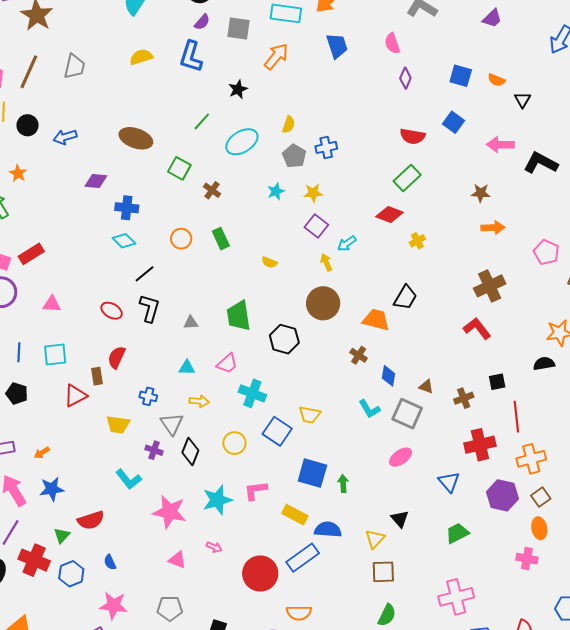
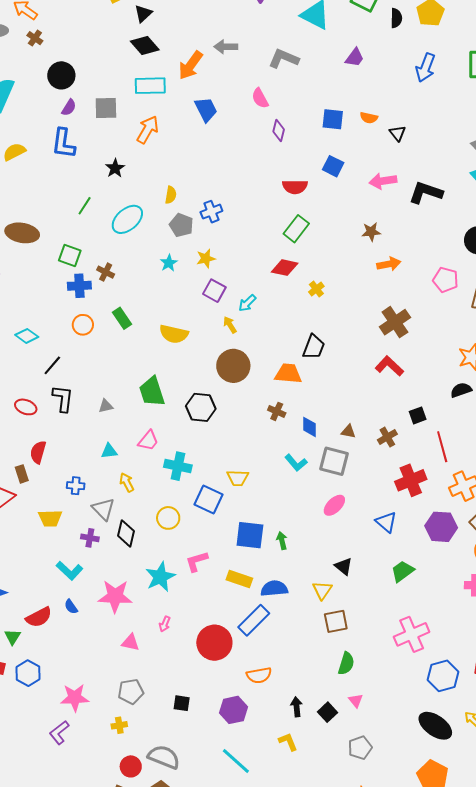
blue cross: (127, 208) -> (79, 286), moved
yellow semicircle: (269, 262) -> (174, 334), size x1.8
yellow arrow: (199, 401) -> (127, 482), turned -114
pink arrow: (214, 547) -> (165, 624), turned 98
blue semicircle: (110, 562) -> (71, 607), moved

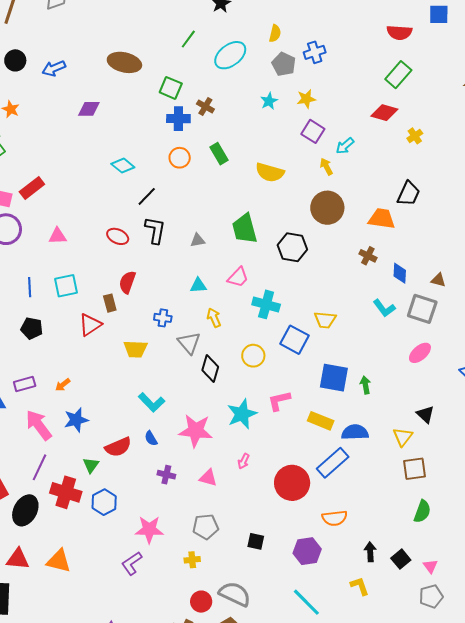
blue square: (333, 166) -> (439, 14), turned -30
purple cross: (90, 538) -> (166, 475), moved
pink triangle: (356, 701) -> (430, 566), moved

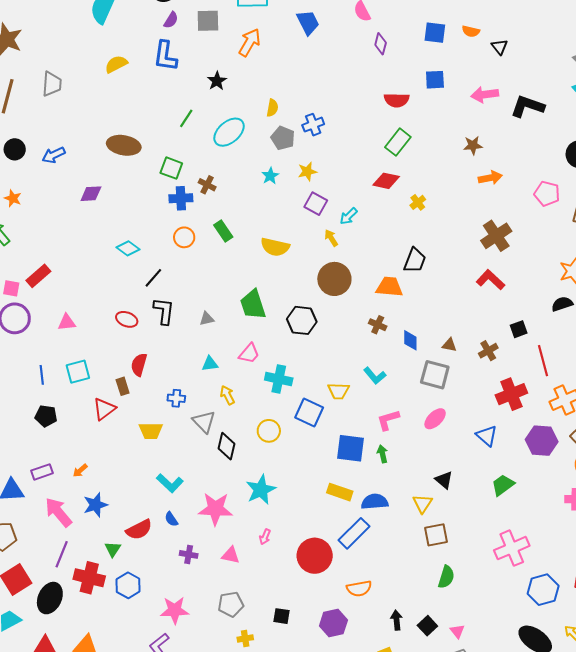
cyan L-shape: (384, 308) -> (375, 376), moved
pink L-shape: (279, 401) -> (388, 420), moved
yellow cross: (192, 560) -> (245, 638), moved

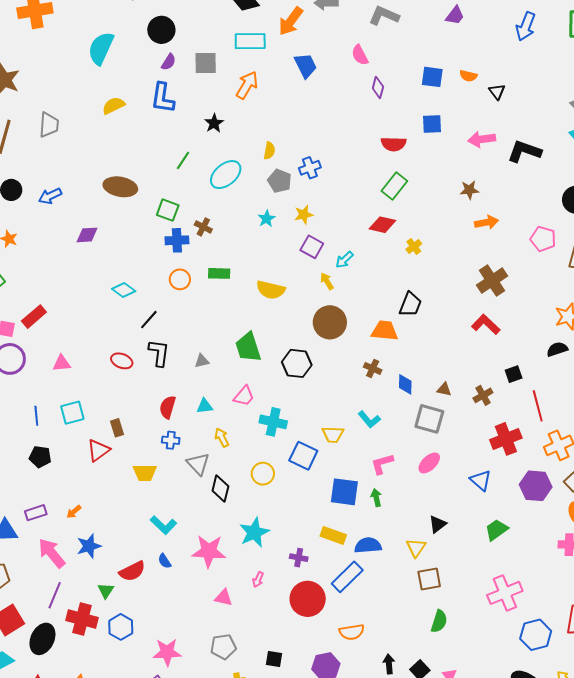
green rectangle: (223, 231) -> (219, 273), turned -55
red semicircle: (139, 365) -> (168, 407), moved
black triangle: (444, 480) -> (438, 524), turned 42
purple cross: (189, 554) -> (299, 558), moved

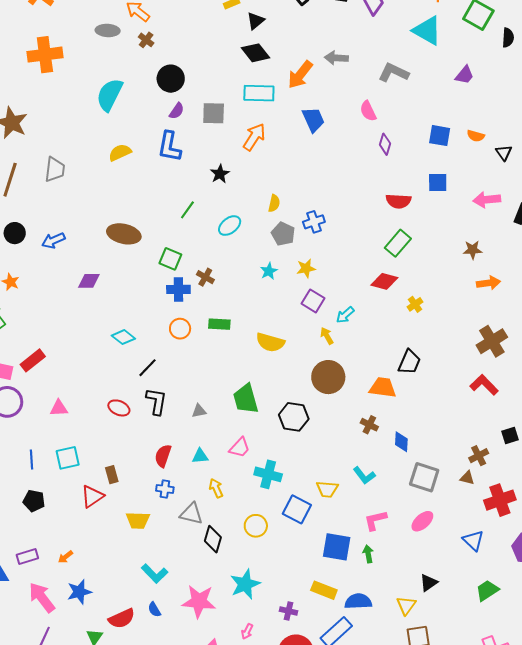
cyan ellipse: (226, 175) -> (230, 226), size x0.7
brown triangle: (444, 389) -> (467, 478), moved
gray triangle: (198, 464) -> (191, 514), turned -35

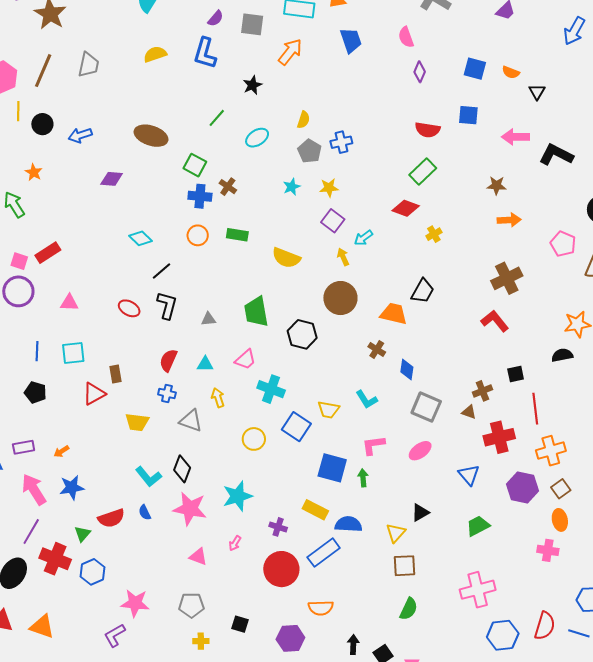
black diamond: (213, 539) -> (182, 469), moved

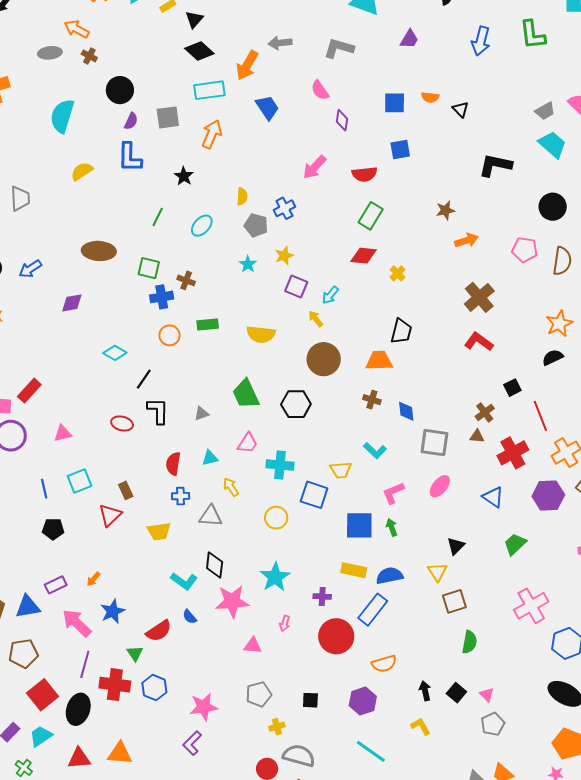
pink arrow: (515, 137) -> (315, 167), moved, turned -32

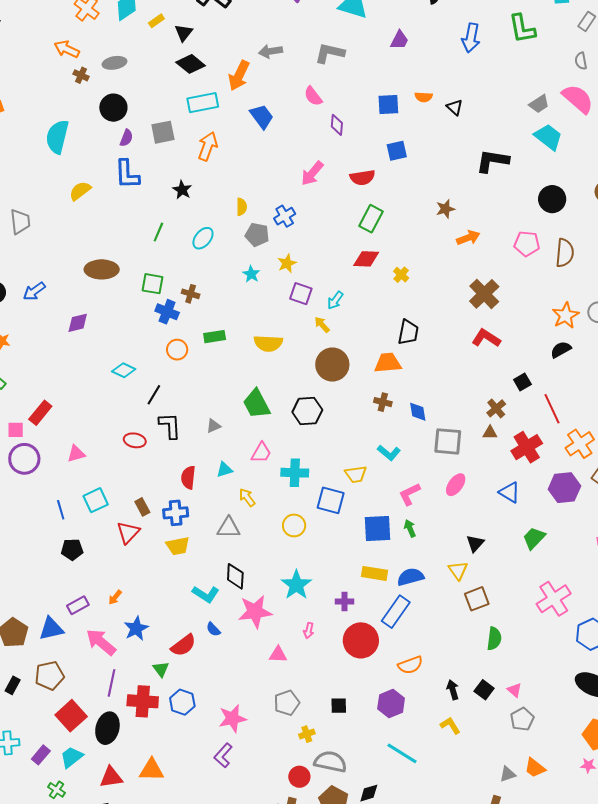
gray ellipse: (50, 53) -> (114, 63), moved
blue cross: (162, 297) -> (167, 312), turned 35
blue cross: (181, 496) -> (176, 513), moved, size x1.4

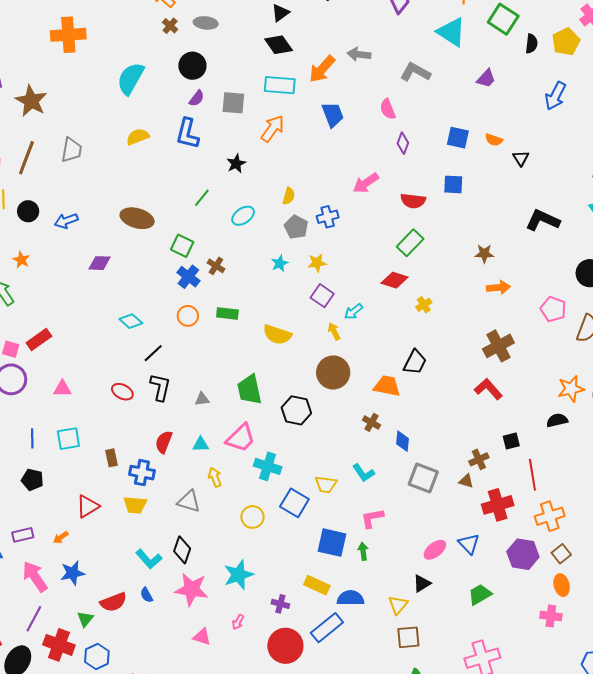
pink trapezoid: (261, 453) -> (241, 438), size x1.4
pink ellipse: (456, 485) -> (435, 550), moved
red triangle: (128, 533) -> (88, 506), moved

